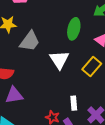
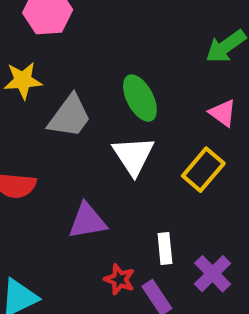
green ellipse: (74, 29) -> (140, 98), moved, turned -40
purple triangle: (14, 95) -> (87, 221), moved

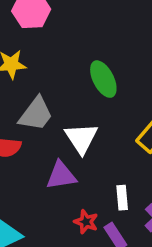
gray trapezoid: (70, 116) -> (36, 114), moved
white triangle: (133, 156) -> (81, 138), moved

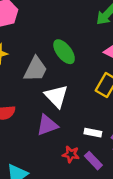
gray trapezoid: (36, 114) -> (35, 69), moved
white rectangle: (122, 198) -> (93, 133), turned -63

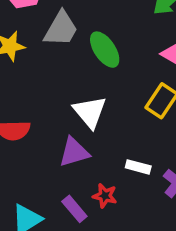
gray trapezoid: (35, 69) -> (61, 29), moved
purple rectangle: (93, 161) -> (74, 209), moved

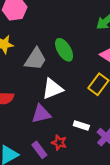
gray trapezoid: (61, 29) -> (35, 59), moved
white triangle: (90, 112) -> (52, 89), turned 45

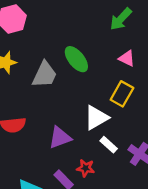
white triangle: (52, 89) -> (96, 118), moved
white rectangle: (81, 125) -> (109, 145), turned 32

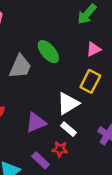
pink triangle: (127, 58) -> (94, 49), turned -49
white rectangle: (109, 145) -> (68, 129), moved

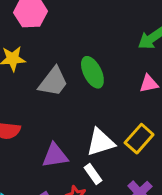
yellow rectangle: (90, 81) -> (139, 139), moved

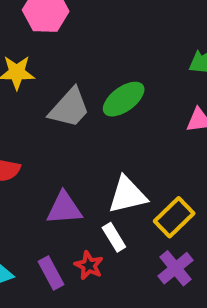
green ellipse: (92, 72) -> (124, 99), turned 76
yellow rectangle: (139, 139) -> (174, 217), moved

